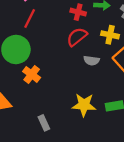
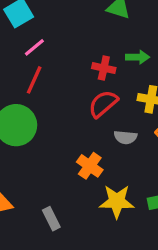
orange cross: (32, 74) -> (90, 166), moved
gray rectangle: (44, 123) -> (51, 219), moved

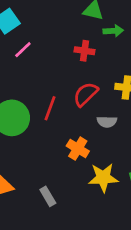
green arrow: (138, 57) -> (113, 31), moved
red cross: (104, 68) -> (85, 51), moved
red line: (34, 80) -> (50, 108), moved

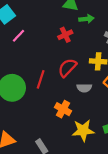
red cross: (85, 51) -> (65, 35), turned -32

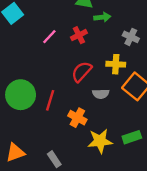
pink line: (18, 36) -> (49, 37), moved
red line: (41, 79) -> (50, 100), moved

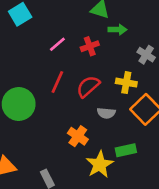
red line: (50, 100) -> (57, 82), moved
green rectangle: (132, 137) -> (126, 150), moved
yellow star: (100, 141) -> (100, 164), turned -30

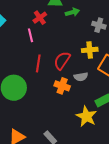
pink line: (57, 44) -> (31, 35), turned -48
red cross: (90, 46) -> (40, 18), moved
orange cross: (78, 136) -> (62, 86), moved

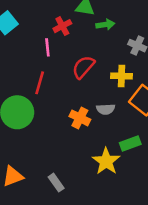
red semicircle: (62, 61) -> (83, 67), moved
red line: (38, 63) -> (40, 83), moved

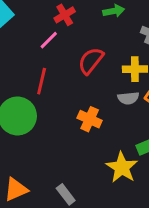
pink line: (47, 47) -> (49, 40), turned 54
gray semicircle: (106, 109) -> (128, 98), moved

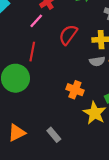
orange cross: (90, 119) -> (75, 90), moved

